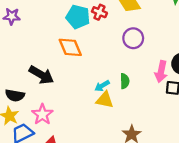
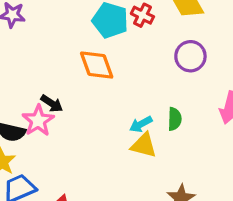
black arrow: (41, 75) -> (52, 104), size x0.6
pink star: (42, 114) -> (38, 121), moved

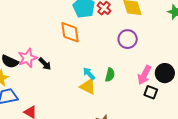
black arrow: (52, 104) -> (45, 64), moved
cyan arrow: (141, 124) -> (89, 74), turned 64

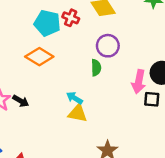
orange diamond: (70, 32) -> (39, 57), turned -35
green semicircle: (110, 75) -> (96, 68), moved

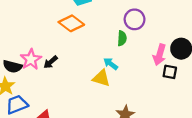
cyan arrow: (74, 98) -> (111, 64), moved
black arrow: (21, 101) -> (51, 62), turned 104

